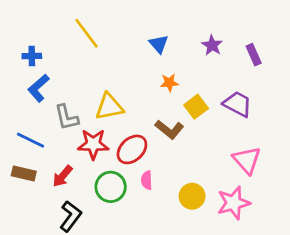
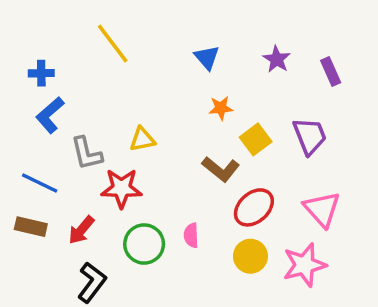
purple trapezoid: (237, 104) -> (310, 136), turned 40
yellow triangle: (109, 107) -> (142, 139), size x0.7
red ellipse: (132, 149) -> (254, 207), moved

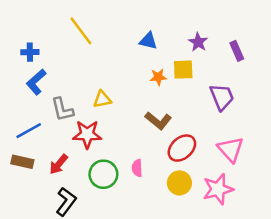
blue triangle: (207, 58) -> (148, 41), turned -36
yellow square: (256, 139) -> (183, 70), moved, turned 35
blue line: (40, 183) -> (29, 131), turned -55

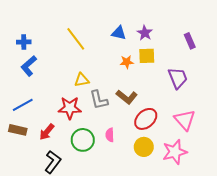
yellow line: (81, 31) -> (76, 39), moved
purple star: (198, 42) -> (145, 33), moved
gray L-shape: (62, 109) -> (99, 100), moved

